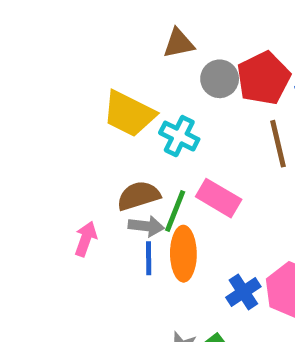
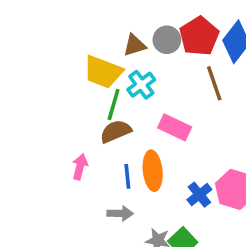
brown triangle: (179, 43) -> (135, 45), moved
cyan cross: (179, 136) -> (141, 85), turned 32
green line: (175, 211) -> (114, 105), moved
gray arrow: (146, 226) -> (120, 213), moved

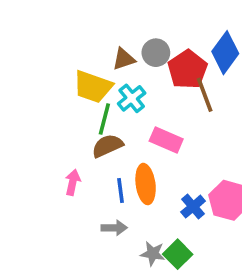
red pentagon: (199, 36) -> (187, 69), moved

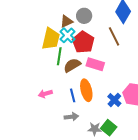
red pentagon: (187, 69) -> (83, 42), moved
yellow trapezoid: (93, 87) -> (51, 39), turned -90
cyan cross: (132, 98) -> (68, 35), moved
brown semicircle: (107, 146) -> (72, 65), moved
pink arrow: (73, 182) -> (45, 94), turned -112

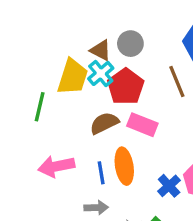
brown triangle: (66, 21) -> (101, 50), turned 48
green line: (59, 56) -> (40, 107), moved
pink arrow: (45, 94) -> (56, 166), size x1.5

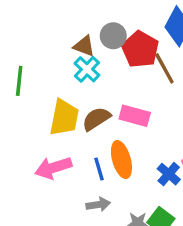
yellow trapezoid: (73, 77) -> (64, 118), moved
red pentagon: (126, 87) -> (140, 49), moved
green line: (40, 107) -> (19, 81), moved

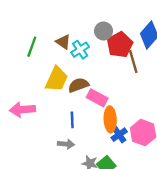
brown triangle: (84, 46) -> (63, 42), moved
pink rectangle: (135, 116) -> (97, 98), moved
orange ellipse: (121, 160) -> (110, 119), moved
pink arrow: (53, 168) -> (22, 110), moved

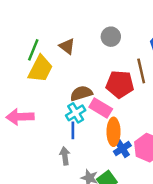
red pentagon: (120, 45) -> (120, 84), moved, turned 30
cyan cross: (80, 50) -> (76, 113), moved
yellow trapezoid: (57, 79) -> (40, 69), moved
gray arrow: (66, 144) -> (65, 156), turned -105

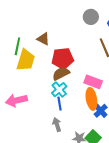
gray circle: (111, 37) -> (91, 17), moved
red pentagon: (120, 84) -> (63, 58), moved
pink rectangle: (101, 108) -> (93, 82), moved

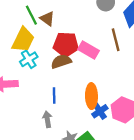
green line: (17, 46) -> (31, 15), moved, turned -48
pink rectangle: (93, 82) -> (88, 50), moved
cyan cross: (59, 90) -> (29, 59), moved

